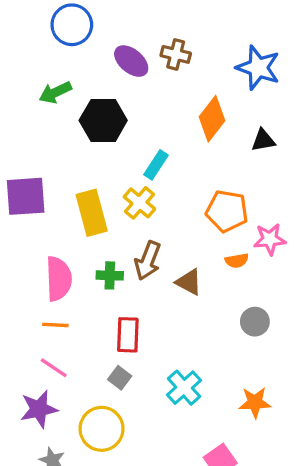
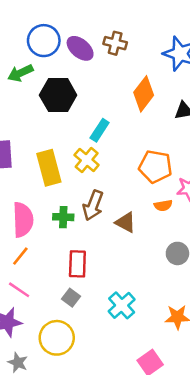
blue circle: (72, 25) -> (44, 41), moved
orange line: (55, 325) -> (20, 256), turned -54

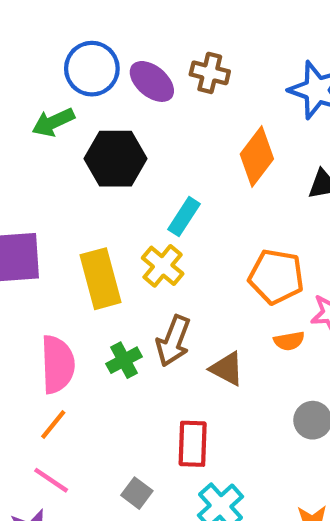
green cross: (63, 217) -> (124, 360), turned -30
red rectangle: (77, 264) -> (193, 444), moved

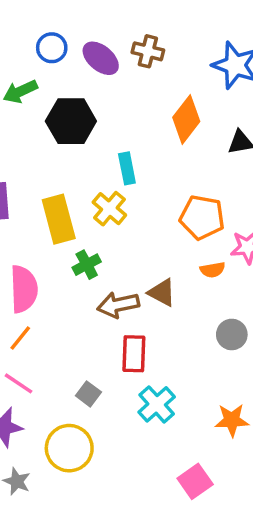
blue circle: (92, 69) -> (52, 48), size x0.7
cyan rectangle: (184, 217) -> (127, 168), turned -44
brown arrow: (173, 341) -> (118, 305), moved, turned 57
green cross: (124, 360) -> (87, 265), moved

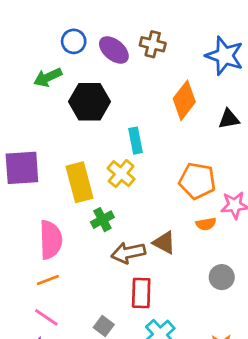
orange line: (20, 338) -> (48, 280), turned 30

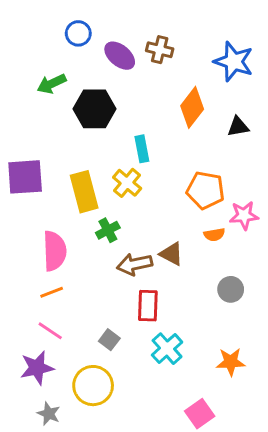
blue circle: (74, 41) -> (78, 33), moved

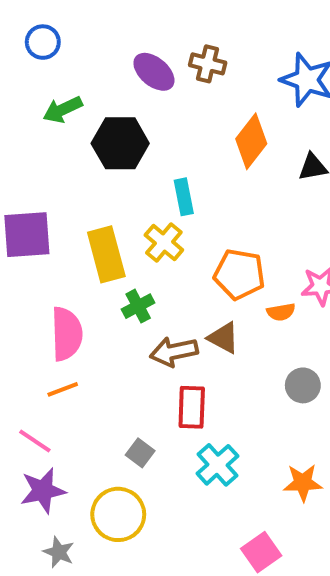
blue circle: (78, 33) -> (43, 42), moved
orange pentagon: (206, 190) -> (239, 274), moved
pink line: (50, 331) -> (35, 441), moved

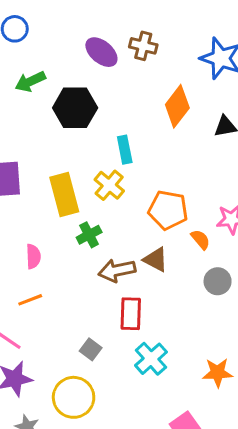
orange semicircle: (281, 312) -> (201, 239), turned -120
pink semicircle: (67, 334) -> (33, 256), size x0.6
gray circle: (303, 385) -> (218, 281), moved

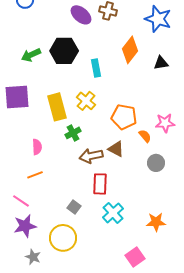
green arrow: (30, 81) -> (31, 55), moved
cyan rectangle: (125, 150) -> (96, 68), moved

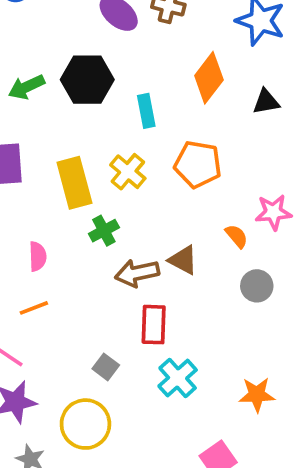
orange pentagon: (124, 117) -> (198, 164), moved

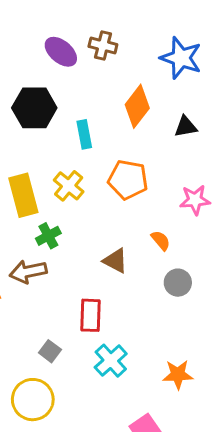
pink star: (273, 212) -> (195, 200), moved
brown arrow: (137, 273) -> (28, 272), moved

